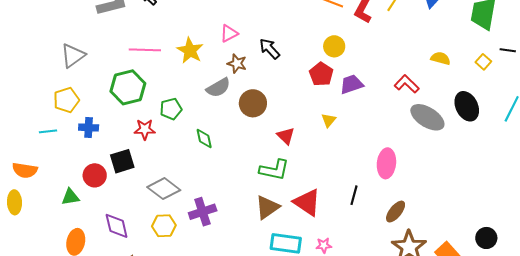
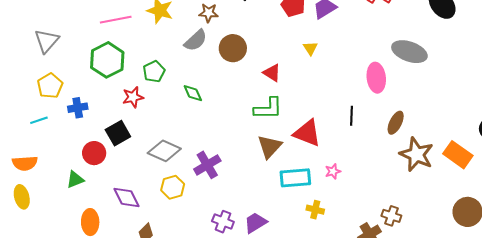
gray ellipse: (427, 117) -> (409, 52), moved

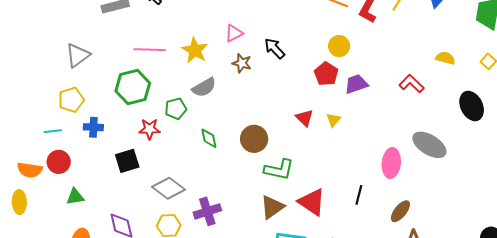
gray semicircle: (196, 40) -> (204, 87), moved
brown circle: (233, 48) -> (254, 139), moved
red triangle: (272, 73) -> (304, 118), moved
red circle: (94, 153) -> (59, 162), moved

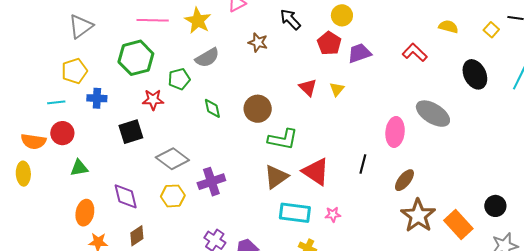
black arrow: (274, 48) -> (290, 19), moved
brown star: (242, 63) -> (258, 42), moved

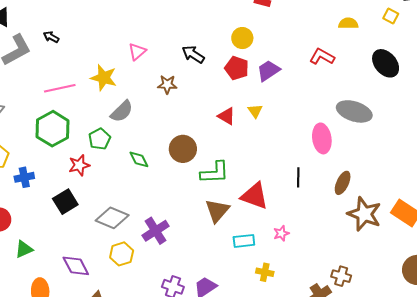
cyan rectangle: (295, 213) -> (244, 241), size x0.7

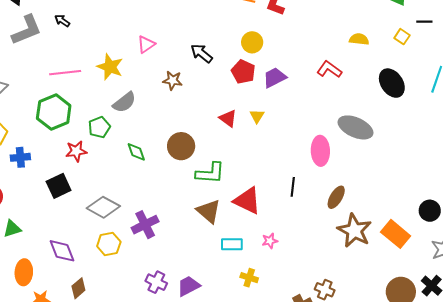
brown triangle: (217, 211) -> (209, 211), turned -36

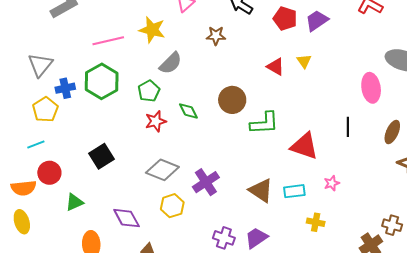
red star: (76, 151) -> (156, 121), moved
blue cross: (20, 157) -> (65, 88), moved
black square: (59, 186) -> (101, 156), moved
brown triangle: (209, 211) -> (261, 191), moved

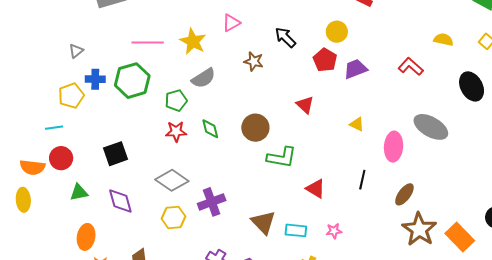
yellow triangle: (304, 61) -> (357, 124), moved, turned -42
gray triangle: (40, 65) -> (76, 51), size x0.6
red triangle: (304, 146) -> (316, 189), size x0.7
purple diamond: (127, 218) -> (120, 201), moved

